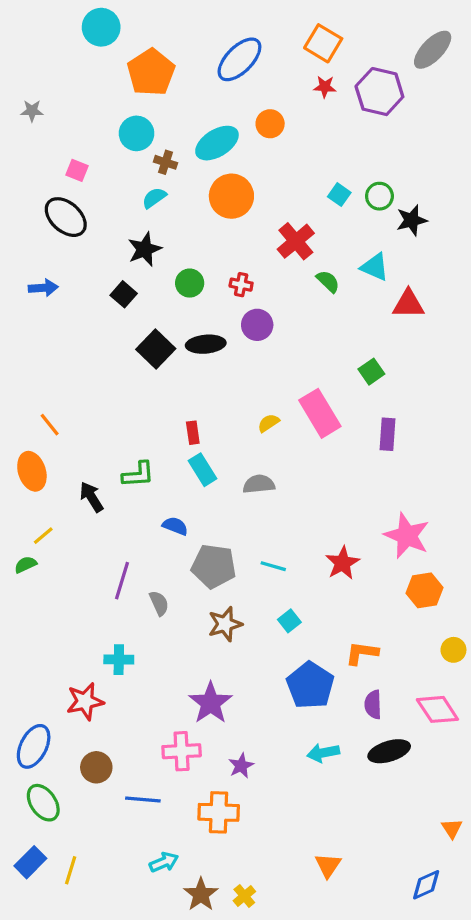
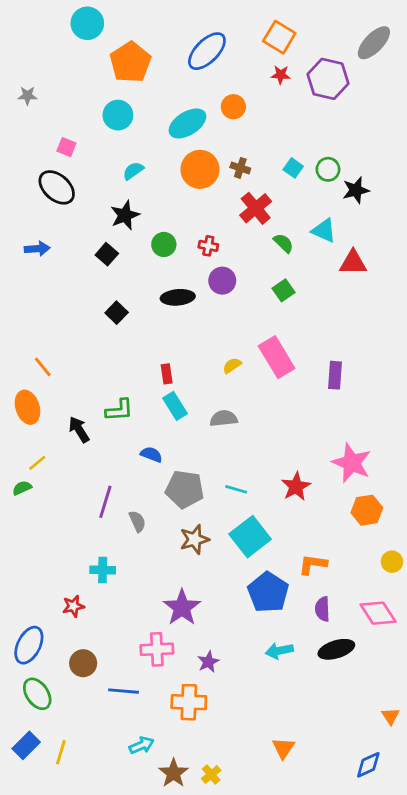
brown cross: (165, 162) -> (240, 168), moved
black square: (156, 349) -> (117, 313), moved, size x0.7
green square: (371, 372) -> (283, 290), moved
cyan square: (289, 621) -> (250, 537), size x2.0
red star: (85, 701) -> (73, 606), size x0.7

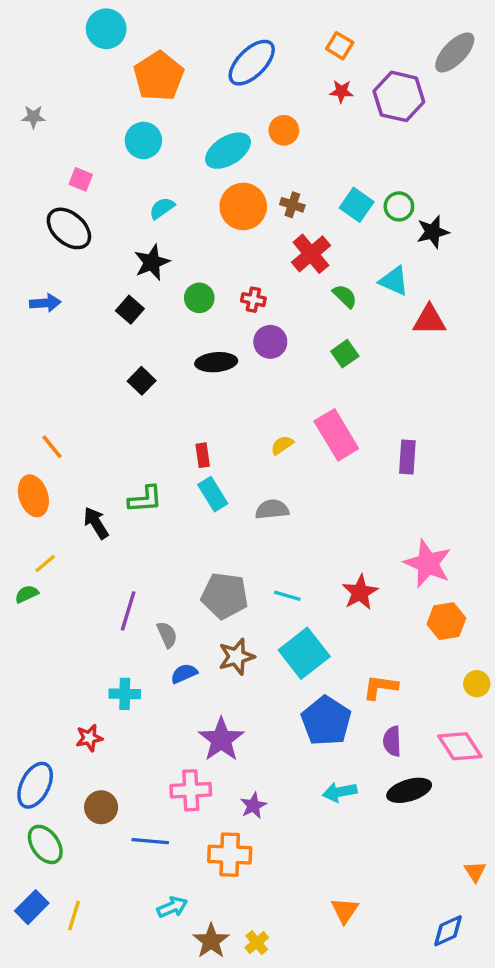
orange square: (279, 37) -> (340, 46), size x0.7
cyan square: (293, 168) -> (357, 205), size x1.4
blue semicircle: (151, 455) -> (184, 674), moved, turned -45

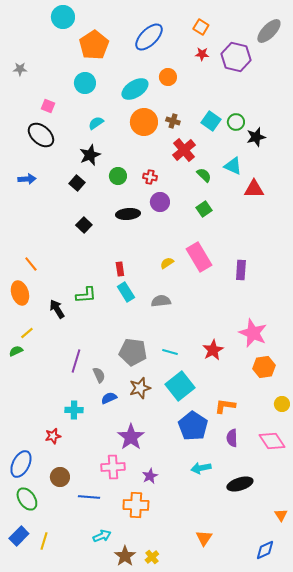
black ellipse: (409, 790) -> (240, 484), moved

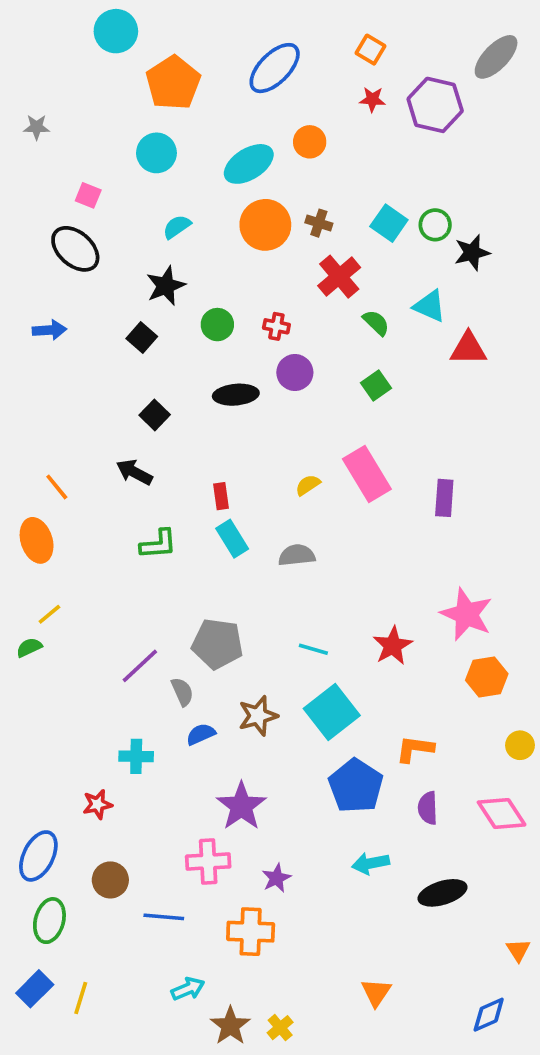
black arrow: (57, 309) -> (134, 472), moved, turned -30
gray pentagon: (133, 352) -> (217, 644), moved
purple line: (76, 361) -> (140, 666), turned 30
green ellipse: (27, 499) -> (49, 921), turned 50

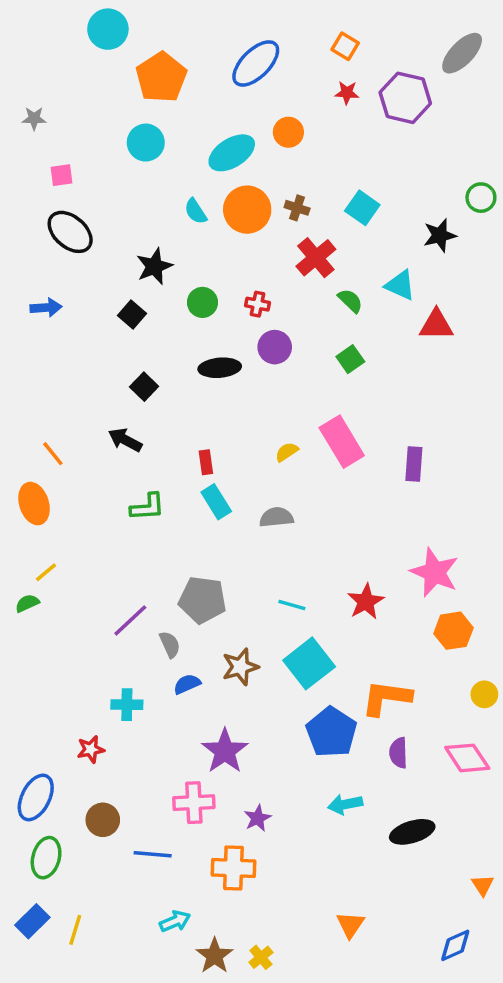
pink square: (88, 195) -> (62, 175), moved, turned -30
green circle: (435, 225) -> (481, 198), moved
cyan semicircle: (177, 227) -> (196, 211), moved, turned -88
orange L-shape: (415, 749) -> (386, 698), size x1.4

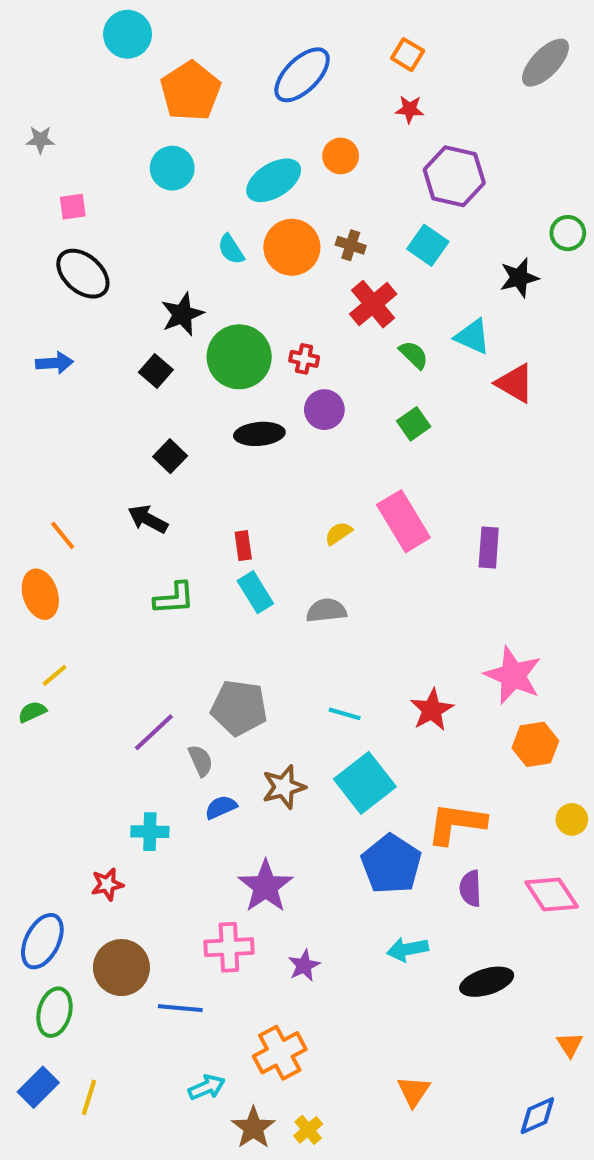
purple hexagon: (405, 98) -> (454, 176), moved
green circle: (202, 302) -> (239, 357), size x1.8
red triangle: (436, 325) -> (515, 383), turned 30
brown circle: (103, 820) -> (121, 968), size x1.4
orange cross: (233, 868) -> (280, 1053), moved, turned -30

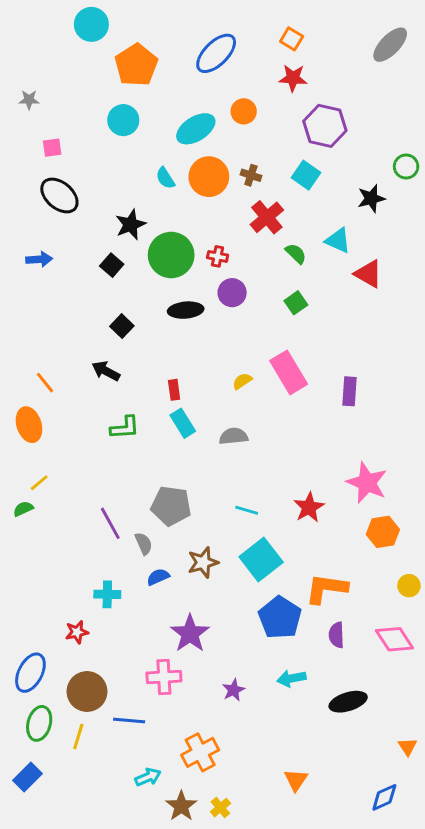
red star: (410, 109) -> (293, 78), size x1.4
purple line: (154, 732) -> (110, 523), turned -76
purple star: (304, 965) -> (234, 690), moved
yellow line: (89, 1097) -> (78, 736), moved

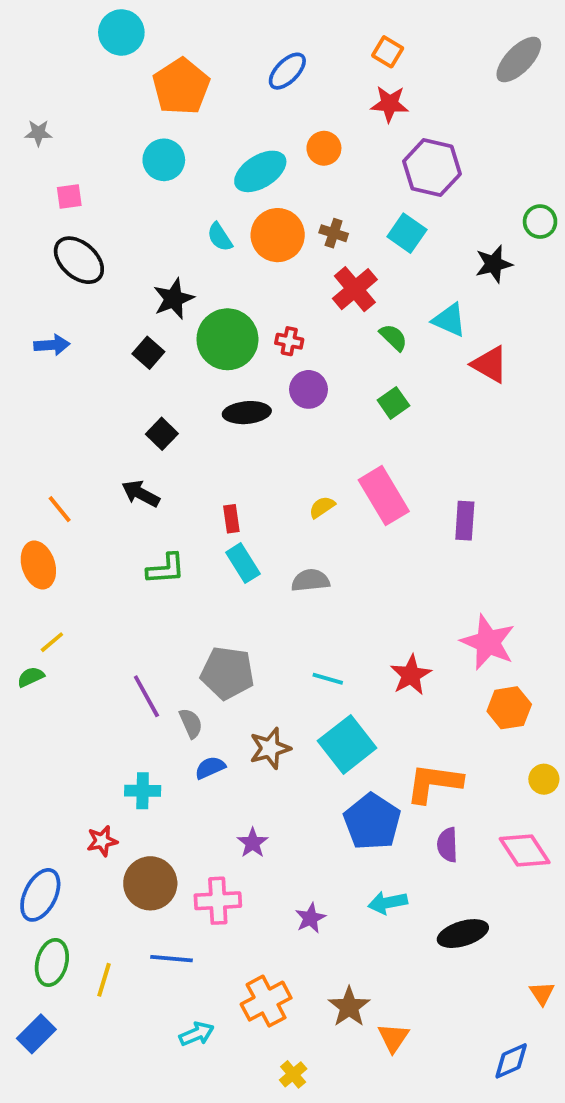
blue ellipse: (216, 53) -> (287, 71), size x0.7
purple star: (190, 633) -> (253, 843), size x0.6
brown circle: (87, 692) -> (150, 883), moved
brown star: (181, 806) -> (349, 1007), moved

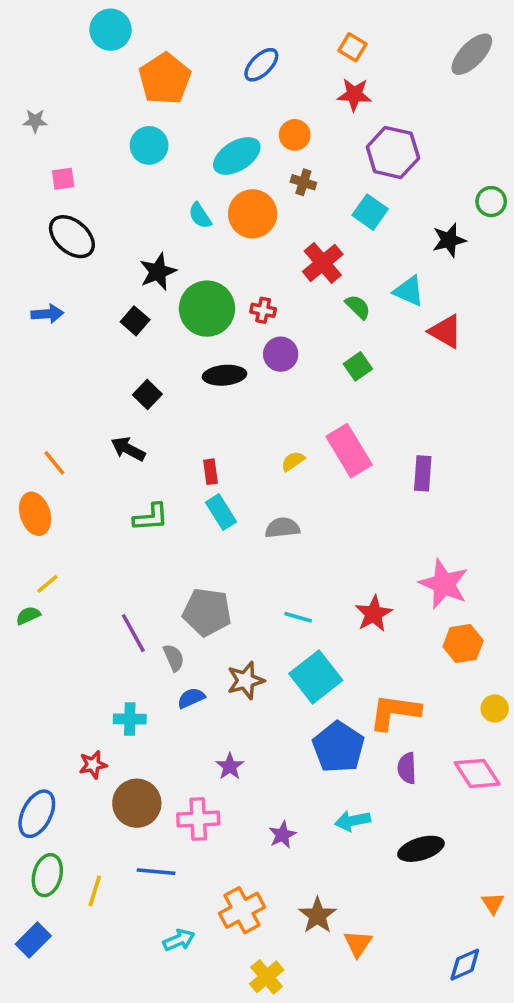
brown cross: (334, 233) -> (303, 182), moved
yellow cross: (293, 1074) -> (267, 977), size x1.4

